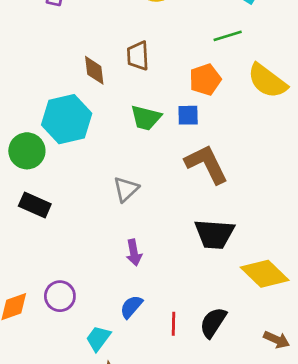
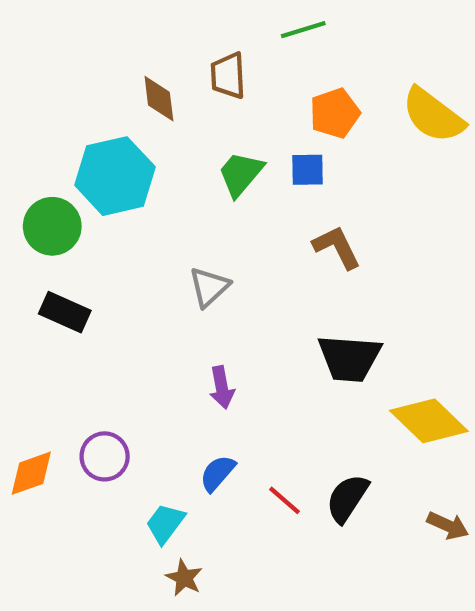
green line: (228, 36) -> (303, 30), moved
green trapezoid: (146, 118) -> (241, 174), turned 116
brown L-shape: (207, 164) -> (337, 247), size x0.7
red line: (174, 324) -> (285, 500), turned -50

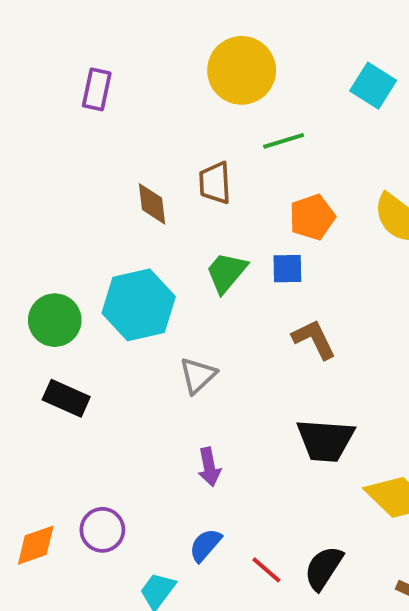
cyan hexagon: (115, 176) -> (139, 305), moved

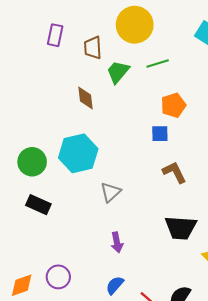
brown trapezoid: (215, 183) -> (93, 48), moved
green trapezoid: (226, 272) -> (118, 72), moved

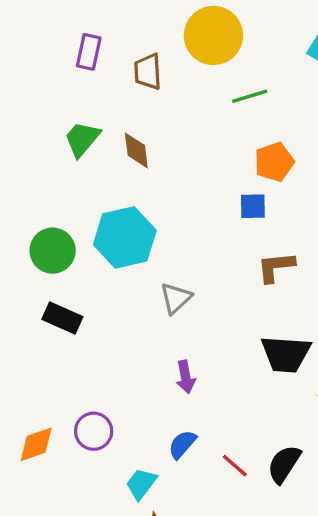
green trapezoid: (118, 72) -> (82, 139), moved
brown L-shape: (174, 172) -> (276, 267), turned -70

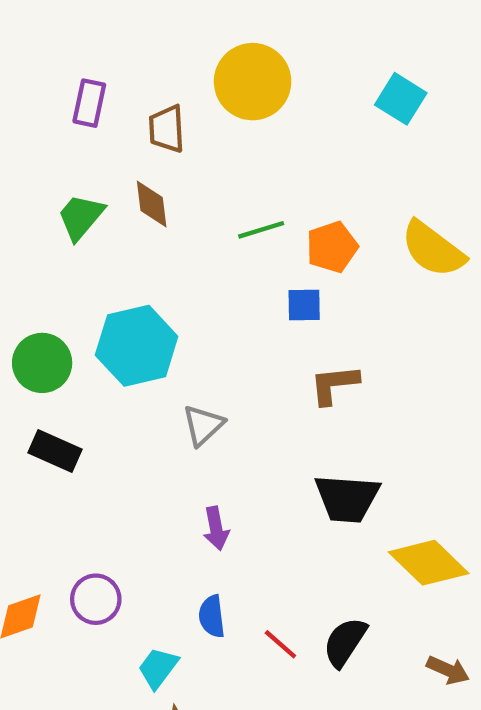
green line: (250, 96) -> (261, 230), moved
brown diamond: (136, 150) -> (152, 204), moved
blue semicircle: (182, 444) -> (212, 616), turned -48

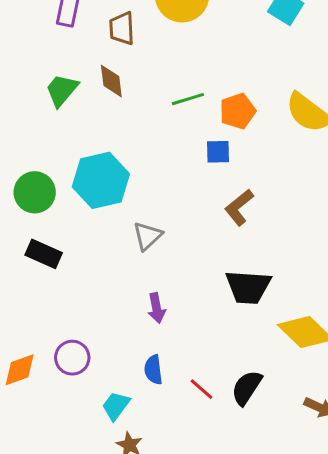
brown L-shape: (334, 384) -> (239, 207), turned -33

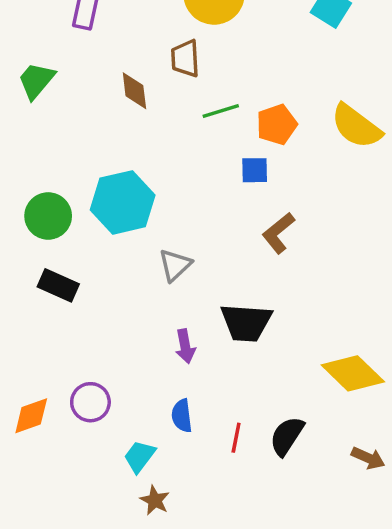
brown trapezoid: (122, 28) -> (185, 59), moved
green trapezoid: (62, 90) -> (36, 81), moved
black trapezoid: (248, 287) -> (246, 323), moved
red line: (202, 389) -> (236, 438), turned 60

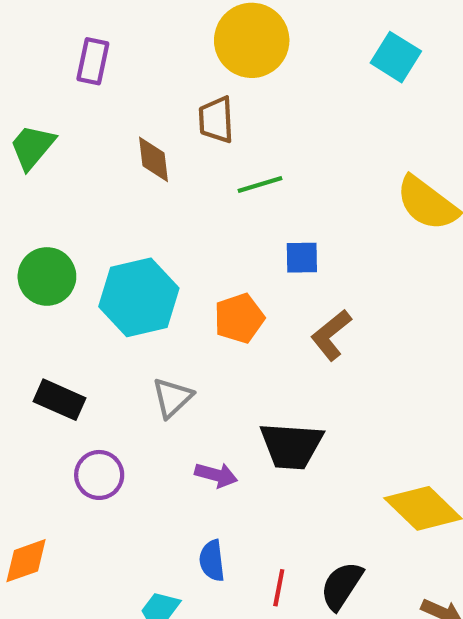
orange pentagon: (277, 125) -> (239, 318), moved
green circle: (48, 216) -> (47, 276), moved
gray triangle: (175, 265) -> (172, 398), moved
purple arrow: (185, 346) -> (216, 475), turned -64
purple circle: (90, 402) -> (99, 475), moved

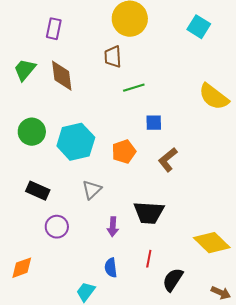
brown diamond: (153, 159) -> (62, 76), moved, size x1.4
purple arrow: (216, 475) -> (113, 227), turned 78
red line: (279, 588) -> (149, 259), moved

